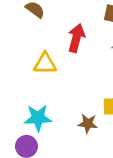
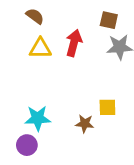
yellow triangle: (45, 64) -> (40, 48), moved

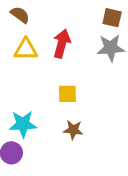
brown square: (109, 20) -> (112, 18), moved
yellow square: (107, 107) -> (67, 94), moved

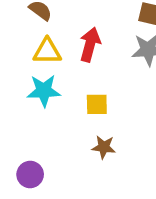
cyan star: (23, 124) -> (44, 91), moved

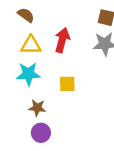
brown star: (104, 147) -> (37, 108), moved
purple circle: (30, 174) -> (41, 133), moved

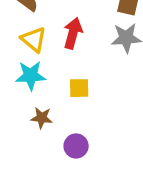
yellow triangle: (31, 45) -> (34, 39), turned 40
purple circle: (41, 133) -> (76, 146), moved

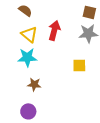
yellow square: (79, 88) -> (79, 65), moved
purple circle: (76, 146) -> (28, 111), moved

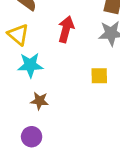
yellow triangle: (29, 34) -> (18, 35), moved

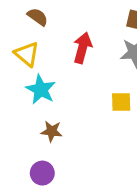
cyan star: (30, 65) -> (41, 90), turned 30

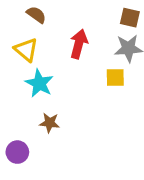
yellow square: (121, 102) -> (115, 78), moved
purple circle: (42, 173) -> (17, 152), moved

